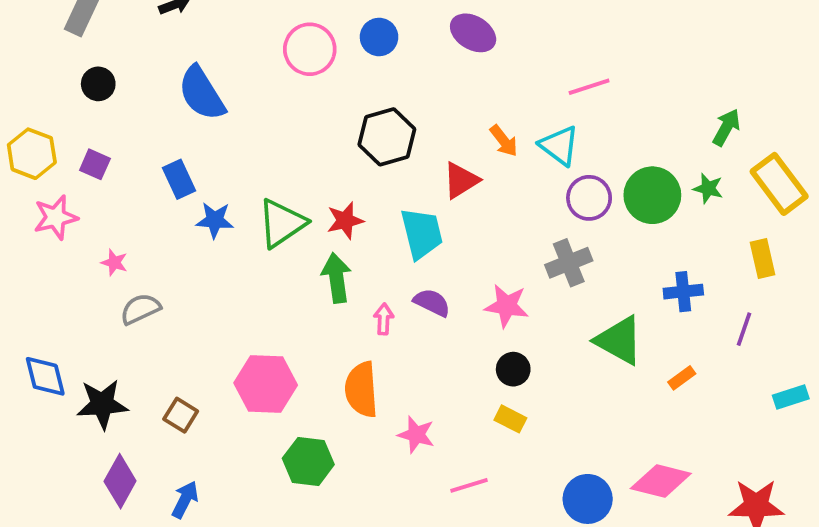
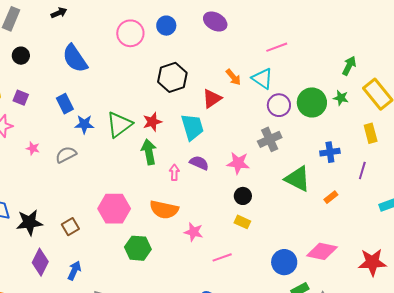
gray semicircle: (140, 309) -> (66, 155), moved
orange semicircle: (361, 390) -> (164, 210), turned -72
brown square: (181, 415) -> (70, 227), turned 30

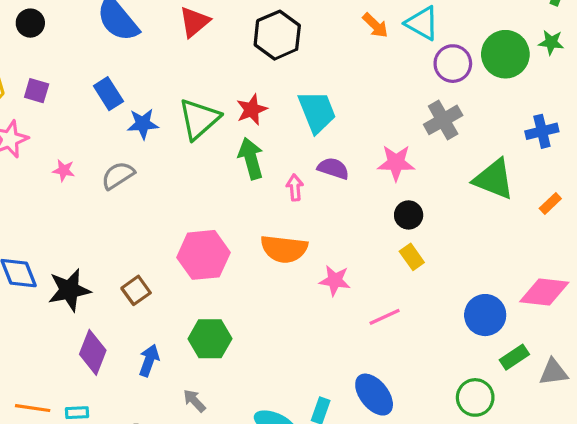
red triangle: (212, 99) -> (194, 22), moved
yellow rectangle: (242, 222) -> (412, 257), turned 35
green hexagon: (138, 248) -> (210, 339), moved

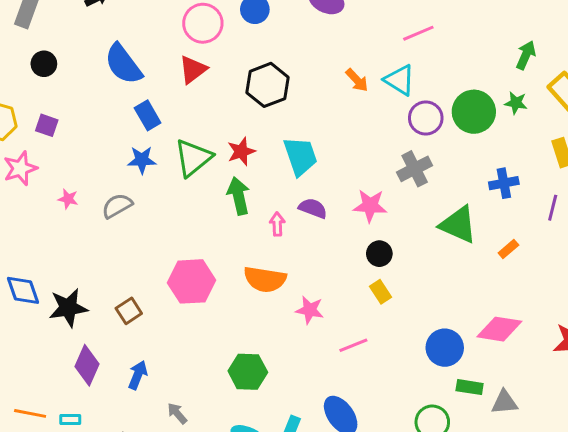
blue rectangle: (108, 94) -> (148, 115), moved
green hexagon: (210, 339) -> (248, 372), moved
green rectangle: (514, 357) -> (470, 387), turned 40

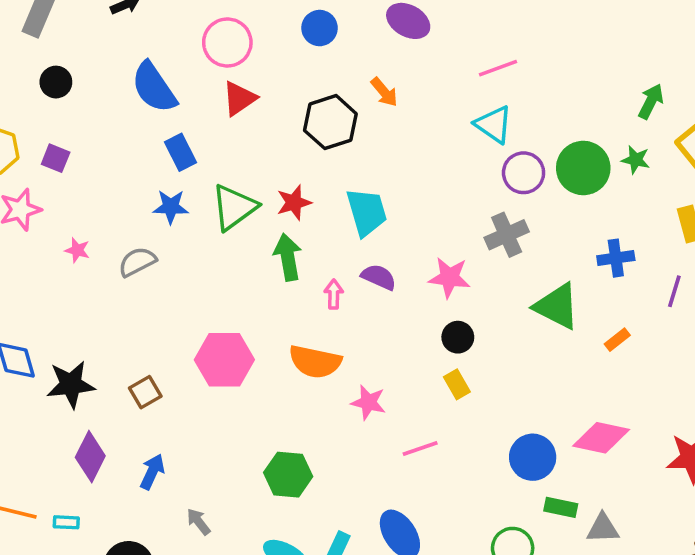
pink circle: (203, 23) -> (227, 43), moved
pink line: (418, 33) -> (498, 68), moved
orange arrow: (357, 80) -> (384, 92), moved

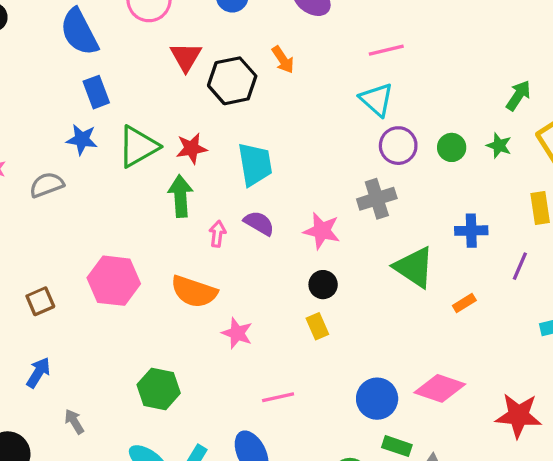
red triangle: (239, 98) -> (186, 57), moved, turned -32
green circle: (583, 168) -> (452, 147), size x0.6
pink line: (420, 448) -> (278, 397), moved

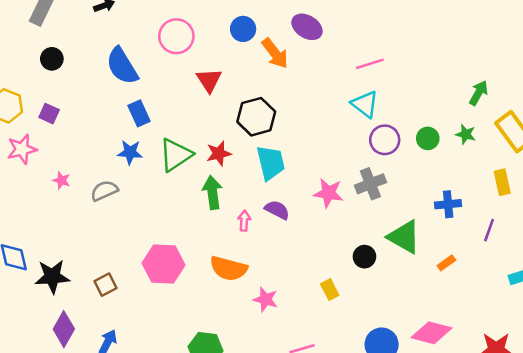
orange arrow: (283, 60) -> (275, 53), moved, size x1.4
black hexagon: (232, 81) -> (256, 117), moved
pink star: (322, 231) -> (328, 193), moved
black circle: (323, 285) -> (364, 257), moved

